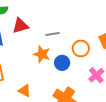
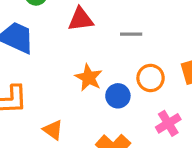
red triangle: (20, 26) -> (81, 19), moved
gray line: (53, 34) -> (131, 34), moved

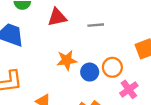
orange star: (89, 78) -> (67, 60), turned -30
orange circle: (151, 78) -> (112, 67), moved

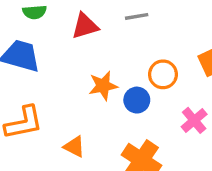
gray line: (96, 25) -> (137, 16), moved
orange circle: (112, 67) -> (163, 74), moved

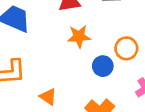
orange star: (103, 86) -> (79, 36), moved

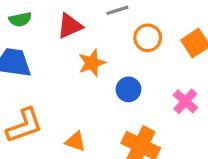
orange circle: (126, 48) -> (148, 38), moved

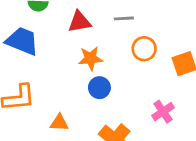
blue circle: (128, 89) -> (99, 88), moved
orange triangle: (75, 142) -> (59, 123), turned -30

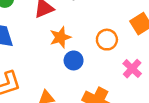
orange circle: (144, 49) -> (107, 40), moved

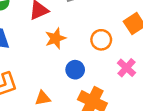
blue circle: (74, 60) -> (75, 70), moved

